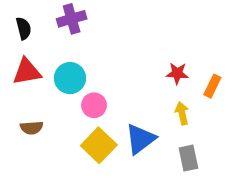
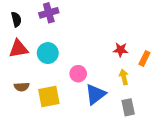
pink circle: (94, 105) -> (78, 74), moved
yellow square: (99, 145) -> (49, 97), moved, turned 35

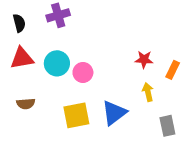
pink circle: (78, 74) -> (83, 72), moved
yellow square: (49, 97) -> (76, 115), moved
gray rectangle: (128, 107) -> (167, 126), moved

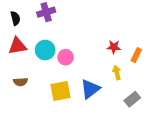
gray rectangle: (167, 126) -> (132, 99), turned 63

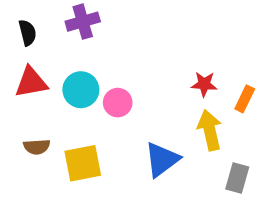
yellow arrow: (117, 73) -> (210, 130), size x1.5
yellow square: (60, 91) -> (83, 163), moved
gray rectangle: (132, 99) -> (237, 178), turned -35

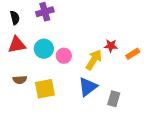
orange rectangle: (245, 99) -> (133, 54), turned 32
yellow arrow: (210, 130) -> (94, 60), moved, turned 45
gray rectangle: (237, 178) -> (114, 99), moved

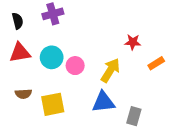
red star: (111, 46) -> (133, 42), moved
blue triangle: (88, 87) -> (103, 102), turned 30

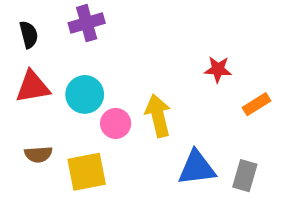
pink circle: (75, 66) -> (116, 123), moved
yellow arrow: (110, 70) -> (158, 116), moved, turned -45
blue triangle: (103, 102) -> (197, 168), moved
gray rectangle: (134, 116) -> (245, 176), moved

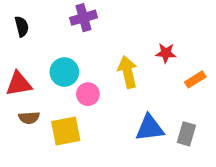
purple cross: (87, 23) -> (83, 18), moved
red triangle: (33, 87) -> (19, 84), moved
yellow arrow: (158, 116) -> (128, 72), moved

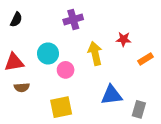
purple cross: (83, 18) -> (73, 20), moved
black semicircle: (22, 26) -> (16, 20), turned 40
yellow square: (66, 131) -> (61, 107), moved
gray rectangle: (186, 134) -> (139, 109), moved

